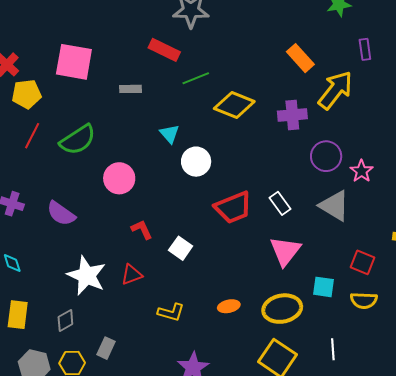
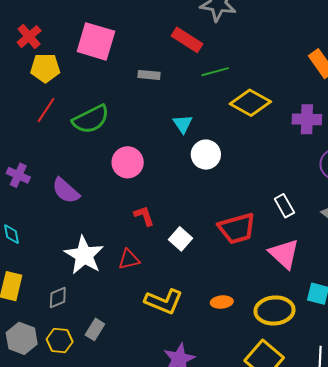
red trapezoid: (233, 207) -> (237, 228), moved
pink triangle: (285, 251) -> (284, 254), turned -32
yellow L-shape: (171, 312) -> (164, 301), size x1.4

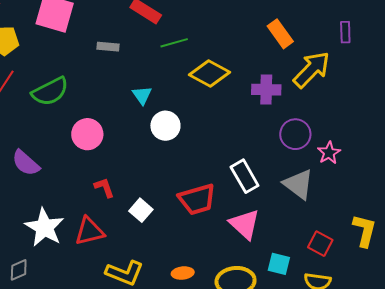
white rectangle: (284, 206) -> (245, 176), size x1.4
red triangle: (129, 259) -> (89, 231), size x1.4

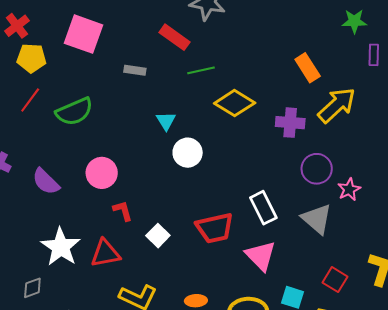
purple rectangle: (345, 32) -> (374, 55), moved
pink circle: (87, 134) -> (102, 173), moved

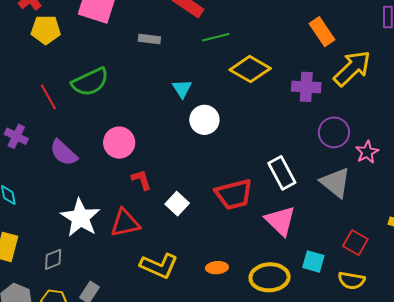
red line: (30, 100) -> (48, 97), moved, turned -64

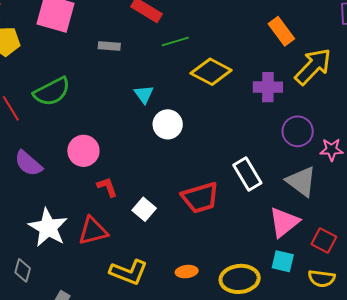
pink star: (367, 152) -> (331, 150), turned 30
pink triangle: (280, 221) -> (284, 222), moved, turned 40
gray diamond: (53, 259) -> (23, 270), turned -50

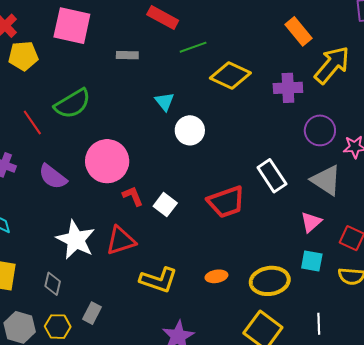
pink circle: (83, 151) -> (107, 161), size x1.4
white square: (144, 209) -> (165, 205), moved
pink triangle: (284, 222) -> (311, 222), size x0.7

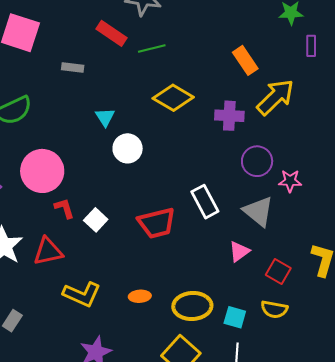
green line: (193, 47) -> (152, 49), moved
cyan square: (312, 261) -> (235, 317), moved

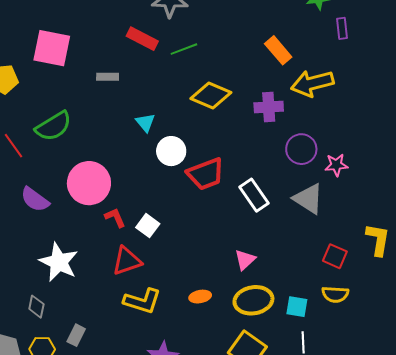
yellow arrow: (275, 97) -> (312, 83), turned -144
red trapezoid: (157, 223) -> (206, 174), moved
red triangle: (48, 251) -> (127, 261), moved
pink triangle: (239, 251) -> (245, 260), moved

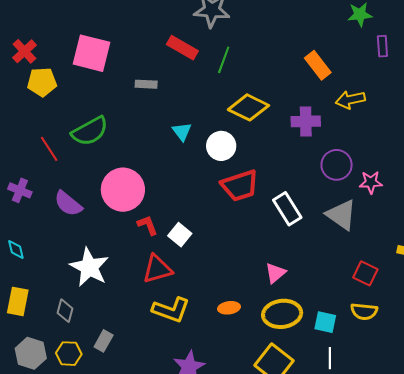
green line: (184, 49) -> (224, 60), turned -52
yellow arrow: (312, 83) -> (350, 100), size x0.7
white circle: (171, 151) -> (221, 146), moved

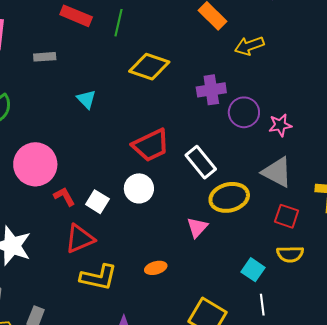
purple cross: (306, 121) -> (211, 90), moved
white circle: (221, 146) -> (139, 188), moved
gray triangle: (341, 215) -> (277, 172), moved
yellow ellipse: (282, 314) -> (229, 197), moved
cyan square: (325, 322) -> (253, 270), turned 30

